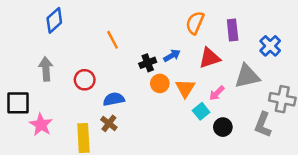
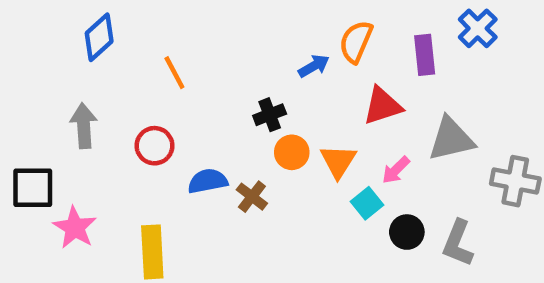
orange line: (113, 40) -> (174, 73), moved
blue cross: (270, 46) -> (478, 28), moved
blue arrow: (172, 56) -> (314, 66), moved
brown cross: (109, 123) -> (252, 197), moved
gray L-shape: (263, 125) -> (458, 243), moved

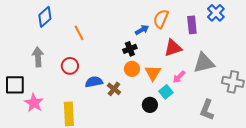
black cross: (270, 115) -> (130, 49), moved
black circle: (407, 232) -> (150, 105), moved

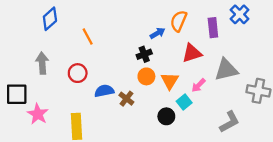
gray L-shape: (207, 110) -> (230, 122), turned -140

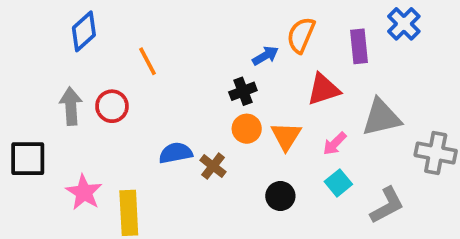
red circle: (78, 73) -> (112, 106), moved
cyan square: (184, 102) -> (338, 183), moved
pink star: (38, 114) -> (84, 192), moved

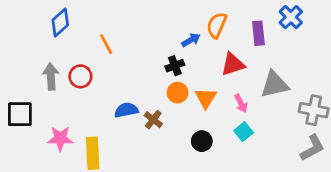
pink arrow: (335, 144) -> (241, 103), turned -72
pink star: (84, 192) -> (60, 138), turned -30
gray L-shape: (387, 205) -> (312, 148), moved

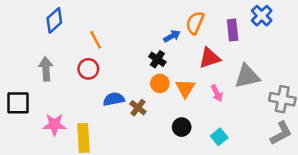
black cross: (175, 66) -> (157, 59), turned -35
red circle: (80, 76) -> (88, 69), moved
cyan square: (244, 132) -> (219, 137), moved

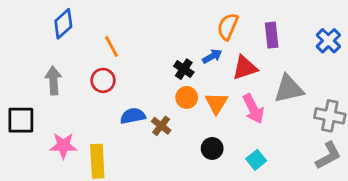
blue cross: (262, 16) -> (328, 41), moved
blue arrow: (172, 36) -> (212, 56), moved
pink arrow: (217, 93) -> (253, 109), size x1.5

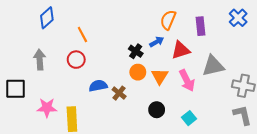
blue cross: (328, 41) -> (238, 18), moved
gray L-shape: (328, 156) -> (242, 115), turned -75

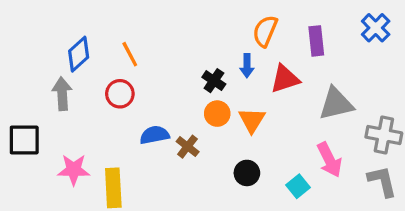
blue diamond: (47, 18) -> (79, 54), moved
blue arrow: (157, 42) -> (247, 66), turned 120
pink arrow: (187, 80) -> (329, 160), moved

